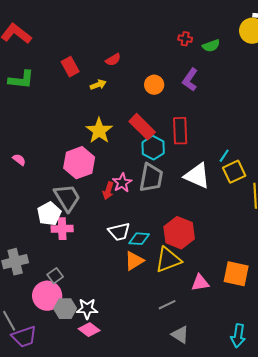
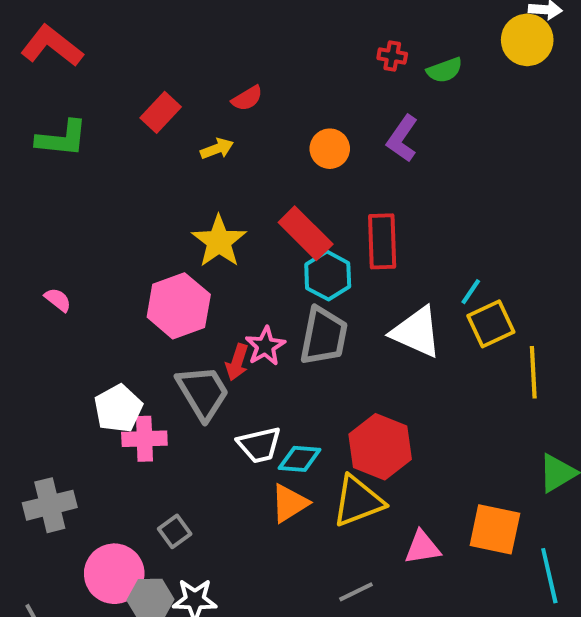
red rectangle: (70, 67) -> (161, 112), turned 72
gray trapezoid: (67, 198) -> (203, 392), moved
gray square: (55, 276) -> (175, 531), moved

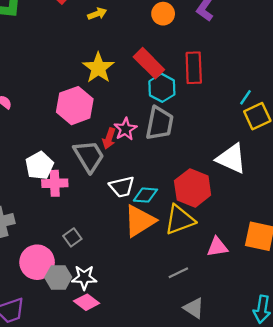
white triangle: (416, 332) -> (231, 159), moved
orange triangle: (289, 503) -> (140, 221), size x1.4

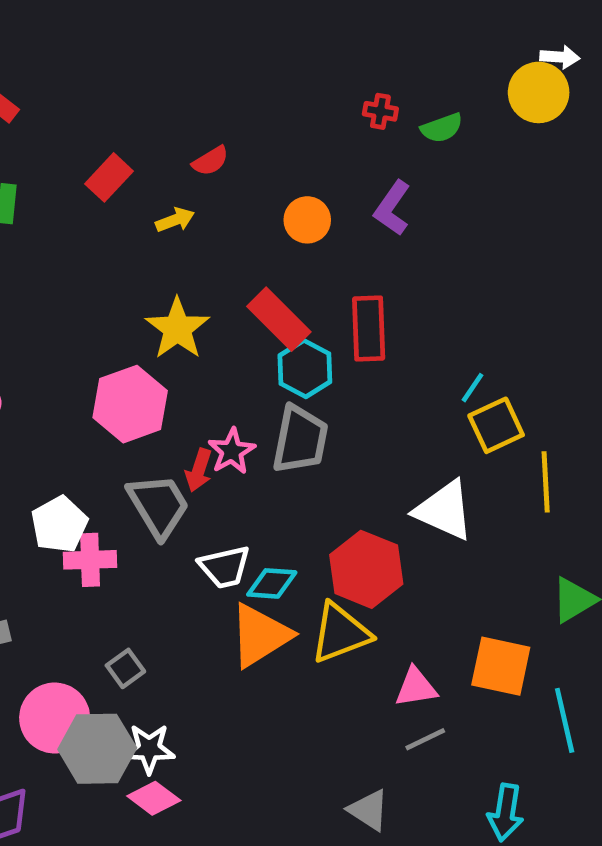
gray line: (178, 273) -> (425, 739), moved
gray hexagon: (58, 277) -> (97, 749), size x1.4

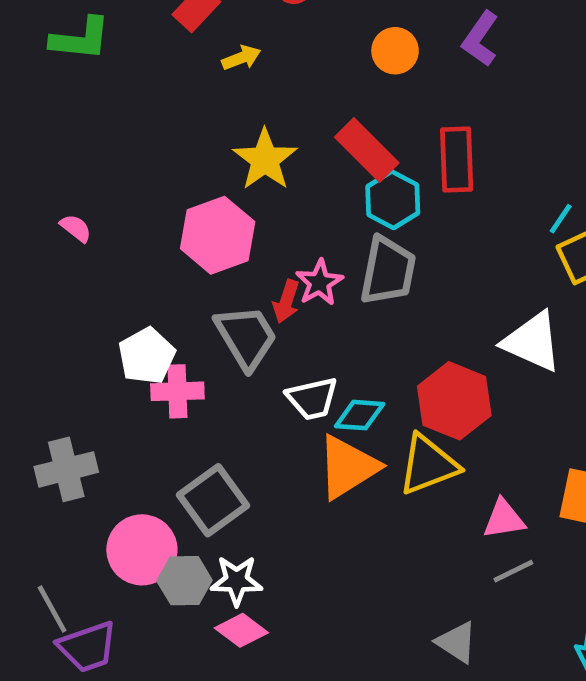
yellow arrow: (175, 220) -> (241, 58), moved
gray square: (125, 668) -> (213, 500), size x1.8
gray hexagon: (97, 749) -> (185, 581), size x0.7

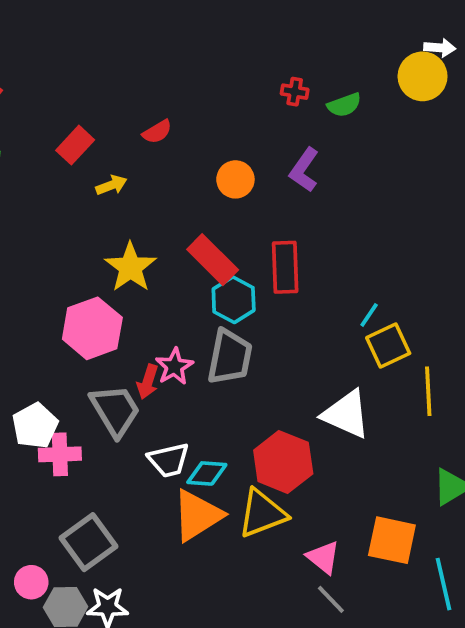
pink triangle: (504, 519) -> (323, 557), turned 48
pink circle: (142, 550) -> (31, 582), size x0.6
gray line: (513, 571) -> (331, 599), turned 72

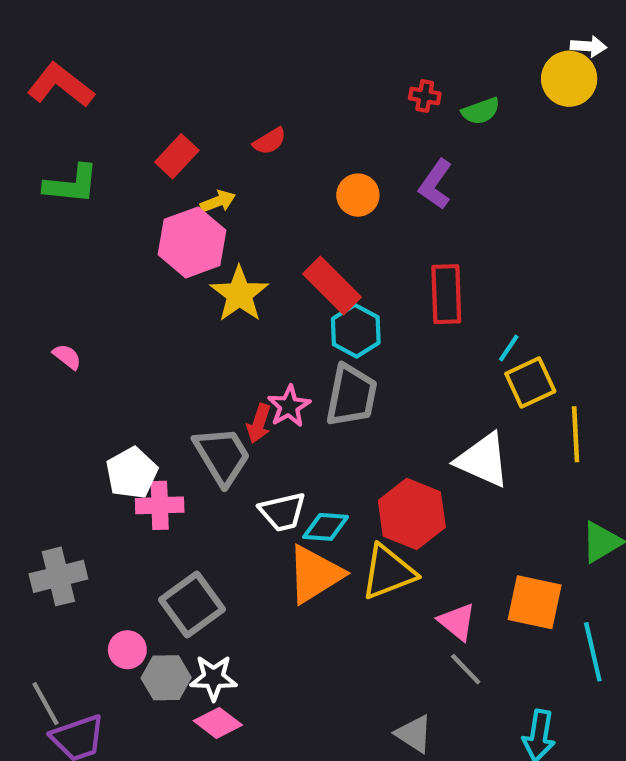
red rectangle: (285, 267) -> (446, 294), moved
pink hexagon: (92, 328) -> (192, 242), moved

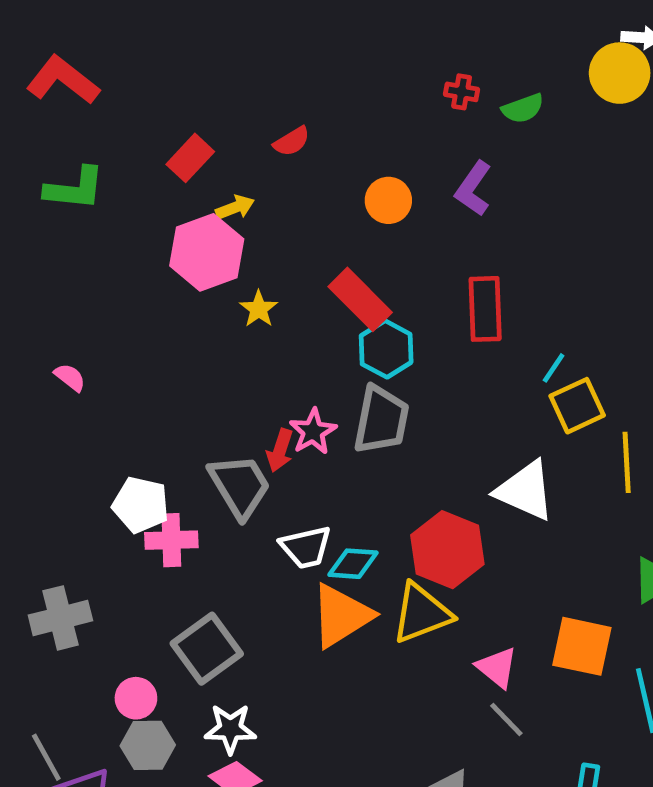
yellow star: (239, 294) -> (259, 309), size x0.6
white pentagon: (132, 473) -> (141, 505), turned -30
gray hexagon: (166, 678) -> (148, 745), moved

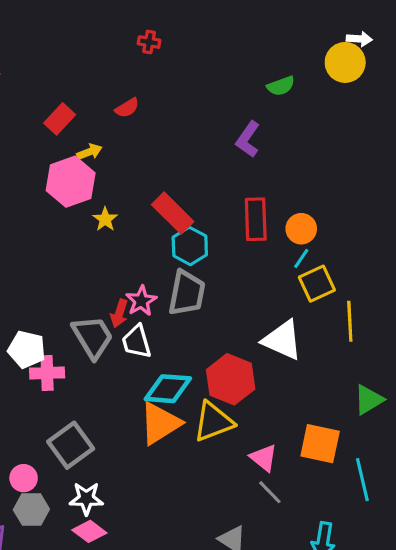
red cross: (462, 92) -> (149, 42), moved
orange circle: (388, 200) -> (301, 229), moved
white trapezoid: (306, 547) -> (137, 342), moved, turned 87
cyan diamond: (353, 564) -> (168, 389), size x1.4

